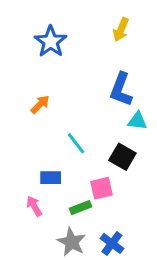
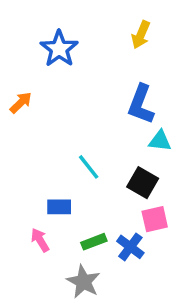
orange arrow: (40, 104) -> (21, 103), moved
pink square: (101, 188) -> (155, 219), moved
blue cross: (112, 243) -> (130, 247), moved

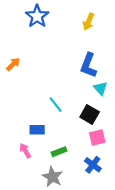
blue star: (59, 49) -> (37, 16), moved
cyan triangle: (160, 141) -> (100, 88), turned 40
blue cross: (130, 247) -> (93, 165), moved

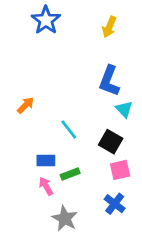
orange arrow: (13, 64) -> (26, 105), moved
pink arrow: (25, 151) -> (46, 186), moved
green rectangle: (59, 152) -> (70, 174), moved

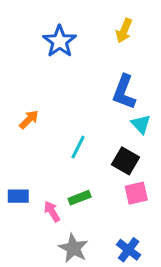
blue star: (46, 20) -> (60, 41), moved
cyan line: (69, 129) -> (78, 147), turned 65
blue rectangle: (46, 160) -> (18, 196), moved
blue cross: (115, 204) -> (129, 250), moved

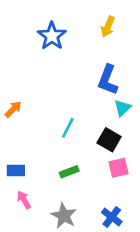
orange arrow: (29, 120) -> (13, 109), moved
cyan triangle: (141, 124) -> (122, 108), turned 30
pink arrow: (52, 211) -> (24, 200), moved

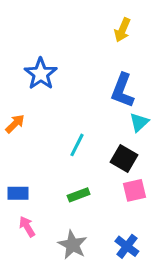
blue star: (52, 36) -> (41, 74), moved

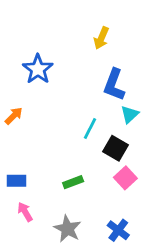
yellow arrow: (122, 30) -> (101, 38), moved
cyan line: (77, 145) -> (90, 128), moved
pink square: (135, 190) -> (125, 178), turned -30

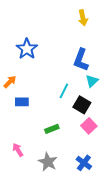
yellow arrow: (101, 38) -> (83, 18), moved, turned -35
blue rectangle: (17, 181) -> (22, 102), moved

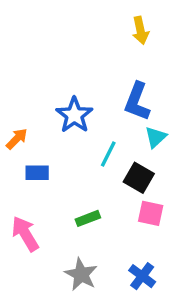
blue star: (27, 49) -> (74, 115), moved
pink square: (89, 126) -> (151, 213), turned -35
pink arrow: (18, 150) -> (25, 234), moved, size x1.5

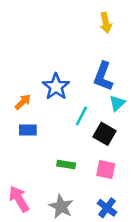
orange arrow: (17, 139) -> (23, 102), moved
pink square: (151, 213) -> (106, 170), moved
green rectangle: (88, 218) -> (66, 164), turned 30
pink arrow: (25, 234) -> (19, 199), moved

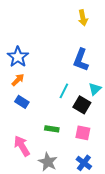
blue star: (56, 87) -> (18, 57), moved
cyan triangle: (117, 103) -> (95, 89), moved
blue rectangle: (28, 130) -> (22, 102), turned 32
pink arrow: (19, 199) -> (22, 146), moved

